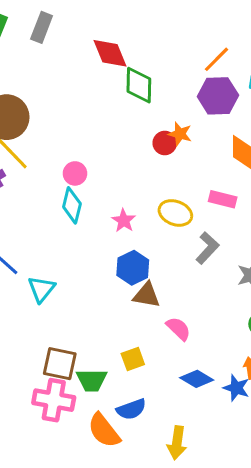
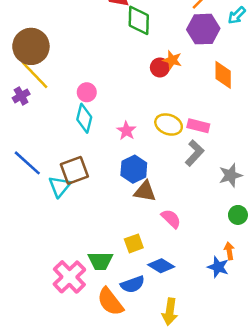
pink rectangle: (223, 199) -> (198, 126), moved
brown square: (60, 364) -> (74, 170), moved, turned -32
blue diamond: (197, 379) -> (161, 266), moved
pink cross: (54, 400) -> (69, 277), turned 36

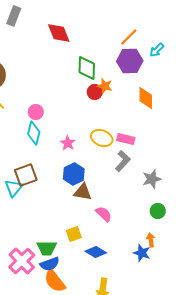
green diamond: (139, 20) -> (87, 68), moved
blue semicircle: (133, 284) -> (50, 264), moved

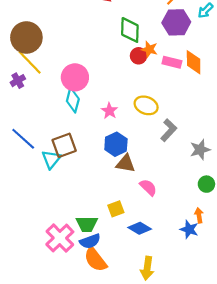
pink circle: (36, 112) -> (75, 77), size x1.6
pink rectangle: (126, 139) -> (172, 62), moved

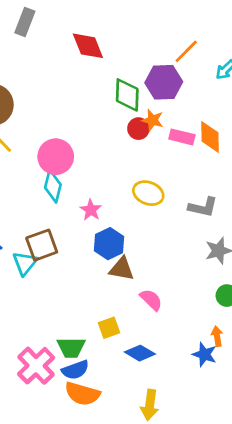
purple hexagon: (176, 22) -> (164, 82), moved
pink star: (109, 111) -> (91, 210), moved
gray L-shape: (169, 130) -> (203, 207), moved, turned 60
orange semicircle: (95, 260) -> (82, 394), turned -36

